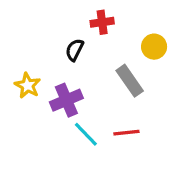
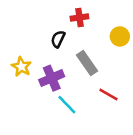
gray rectangle: (130, 81) -> (87, 63), moved
red line: (126, 133) -> (108, 95), moved, turned 36

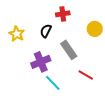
yellow star: (21, 67) -> (17, 34), moved

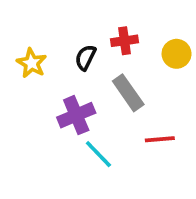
red cross: (63, 14) -> (124, 41), moved
red line: (86, 75) -> (160, 139), turned -35

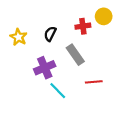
red cross: (124, 41) -> (83, 26), moved
yellow circle: (177, 54) -> (104, 16), moved

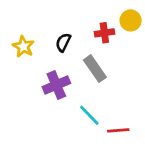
red line: (94, 82) -> (118, 130), moved
cyan line: (58, 91) -> (89, 115), moved

